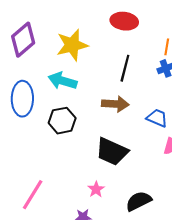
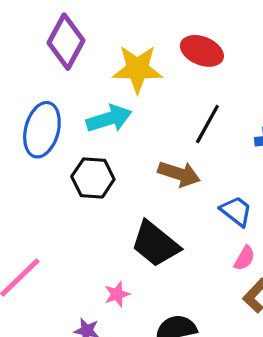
red ellipse: (124, 21) -> (202, 51), moved
purple diamond: (23, 40) -> (66, 42), turned -36
cyan arrow: (63, 81) -> (109, 119), turned 132

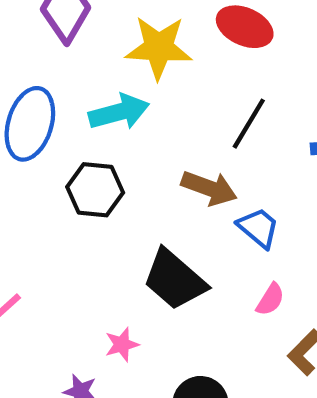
blue trapezoid: (236, 211) -> (258, 228), moved
pink semicircle: (244, 258) -> (270, 299), moved

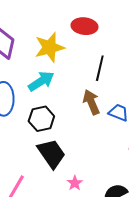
brown arrow: (209, 188) -> (91, 102), turned -115
black trapezoid: (175, 280) -> (51, 154), moved, turned -148

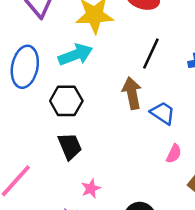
black trapezoid: (51, 154) -> (70, 146), size x0.7

